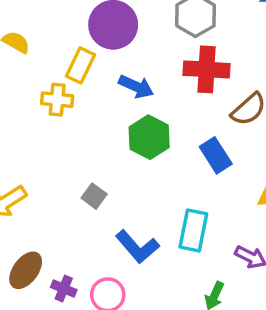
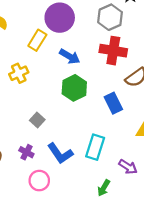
yellow cross: (57, 100) -> (19, 73), moved, turned -36
purple cross: (64, 289) -> (26, 152), moved

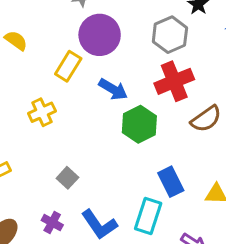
red cross: (113, 51) -> (174, 81), turned -32
green hexagon: (74, 88) -> (139, 124), moved
blue rectangle: (113, 103) -> (171, 182), moved

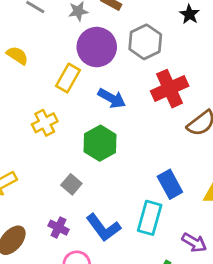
gray hexagon: (170, 35) -> (145, 42), moved
green hexagon: (139, 124) -> (100, 143), moved

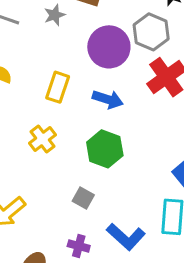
gray hexagon: (145, 42) -> (151, 32), moved
purple circle: (97, 47) -> (109, 47), moved

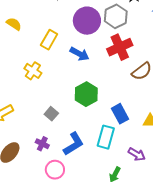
yellow cross: (43, 139) -> (33, 71), turned -30
green hexagon: (105, 149) -> (86, 94), moved
blue L-shape: (126, 237) -> (74, 144), turned -85

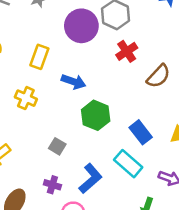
red cross: (120, 47) -> (127, 51), size x0.7
blue arrow: (79, 54) -> (73, 82), moved
cyan rectangle: (106, 137) -> (128, 164), turned -55

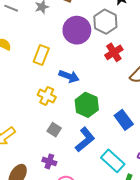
yellow cross: (26, 98) -> (47, 96), moved
cyan rectangle: (128, 164) -> (113, 161), moved
blue L-shape: (90, 178) -> (85, 140), moved

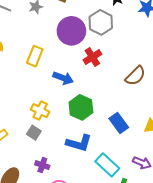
red cross: (114, 52) -> (92, 57), moved
yellow cross: (47, 96) -> (40, 111), moved
gray square: (54, 130) -> (34, 133), moved
blue L-shape: (85, 140) -> (79, 143), turned 55

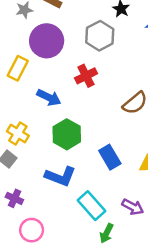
purple circle: (71, 31) -> (47, 41), moved

